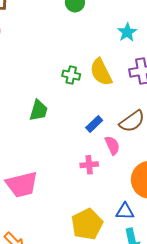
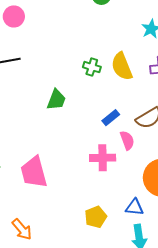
pink cross: (89, 165) -> (103, 158), size x1.4
pink trapezoid: (22, 185) -> (34, 172), turned 84
yellow pentagon: (87, 224) -> (96, 217), size x0.7

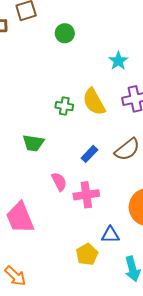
green trapezoid: (56, 100) -> (33, 143), turned 85
pink semicircle: (127, 140) -> (59, 182), moved
blue triangle: (135, 207) -> (110, 235), moved

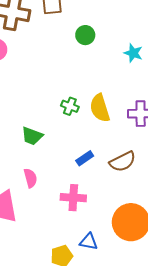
cyan star: (118, 61) -> (133, 53), moved, turned -30
pink semicircle: (59, 182) -> (30, 178), moved

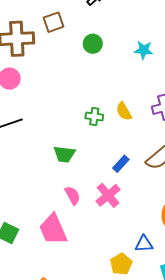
yellow semicircle: (100, 108) -> (124, 111), size x0.7
pink cross: (73, 198) -> (108, 195), moved, turned -30

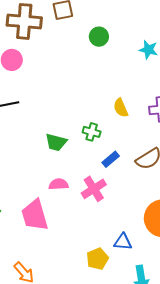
green cross: (94, 117) -> (92, 132), moved
pink semicircle: (73, 195) -> (59, 184), turned -72

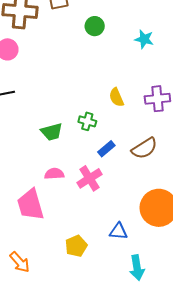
green trapezoid: (56, 142) -> (52, 132), turned -30
yellow pentagon: (97, 259) -> (76, 246), moved

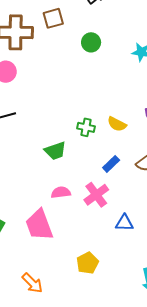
yellow semicircle: (116, 97) -> (117, 124), moved, turned -36
green cross: (87, 121) -> (86, 127), moved
blue triangle: (119, 231) -> (124, 223), moved

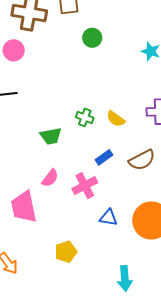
green circle: (91, 42) -> (92, 38), moved
pink semicircle: (61, 192) -> (50, 178), turned 126

